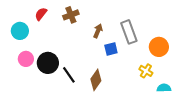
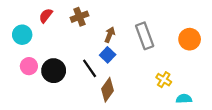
orange circle: (159, 47) -> (190, 39), moved
blue square: (111, 49) -> (108, 55), moved, turned -32
black line: (69, 75) -> (90, 68), moved

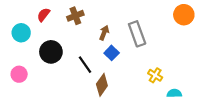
orange circle: (190, 39) -> (184, 15), moved
blue square: (108, 55) -> (112, 53), moved
pink circle: (29, 66) -> (19, 74), moved
black circle: (54, 71) -> (51, 52), moved

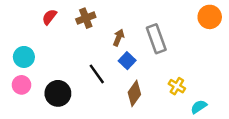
cyan circle: (21, 33) -> (24, 57), moved
black circle: (51, 52) -> (58, 93), moved
brown diamond: (102, 85) -> (134, 93), moved
cyan semicircle: (174, 93) -> (199, 107), turned -32

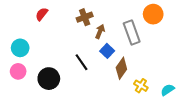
orange circle: (210, 17) -> (153, 14), moved
brown cross: (86, 18) -> (85, 17), moved
yellow cross: (177, 86) -> (141, 86), moved
brown diamond: (134, 93) -> (121, 68), moved

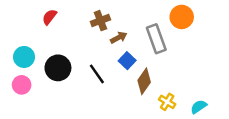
brown arrow: (100, 31) -> (119, 38), turned 40
black circle: (49, 79) -> (58, 68), moved

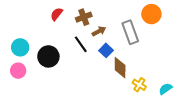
red semicircle: (49, 17) -> (57, 14), moved
black line: (97, 74) -> (81, 44), moved
brown diamond: (144, 81) -> (120, 68), turned -35

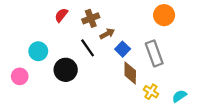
gray rectangle: (130, 32) -> (154, 53), moved
cyan circle: (20, 47) -> (38, 51), moved
blue square: (106, 50) -> (123, 49), moved
black circle: (48, 56) -> (66, 70), moved

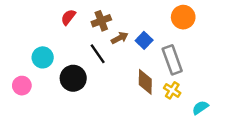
blue square: (123, 49) -> (144, 40), moved
yellow cross: (151, 92) -> (172, 90), moved

